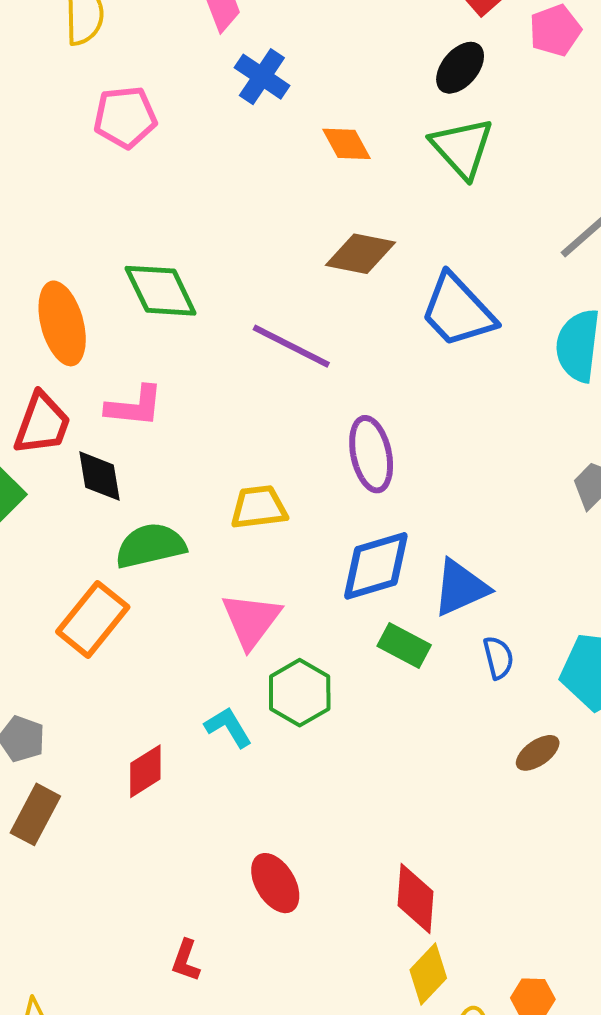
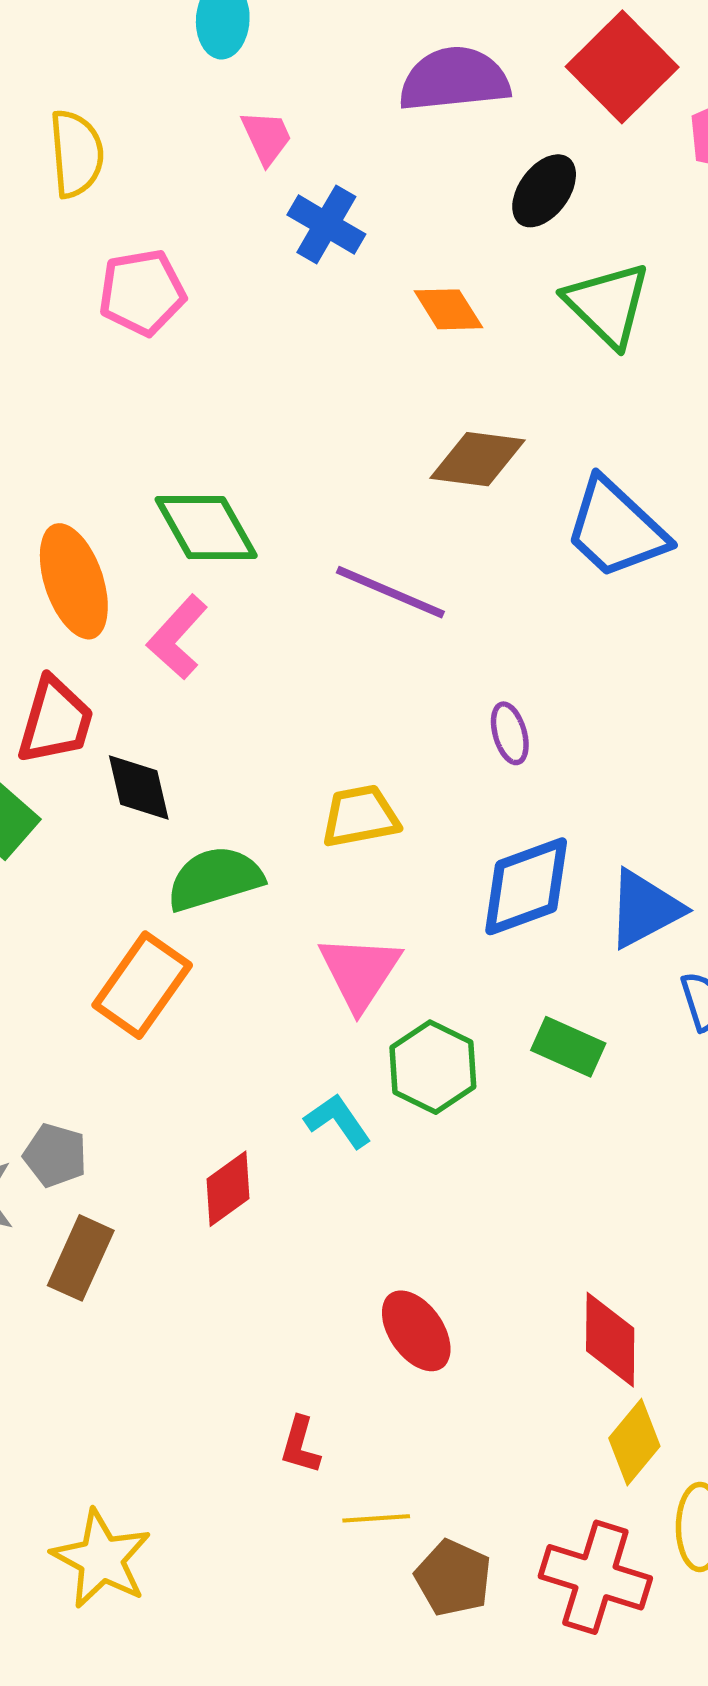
black ellipse: (460, 68) -> (544, 191), moved
pink L-shape: (134, 406) -> (177, 637), moved, turned 130
purple ellipse: (371, 454) -> (510, 733), size x0.6
green rectangle: (404, 646) -> (568, 1047), moved

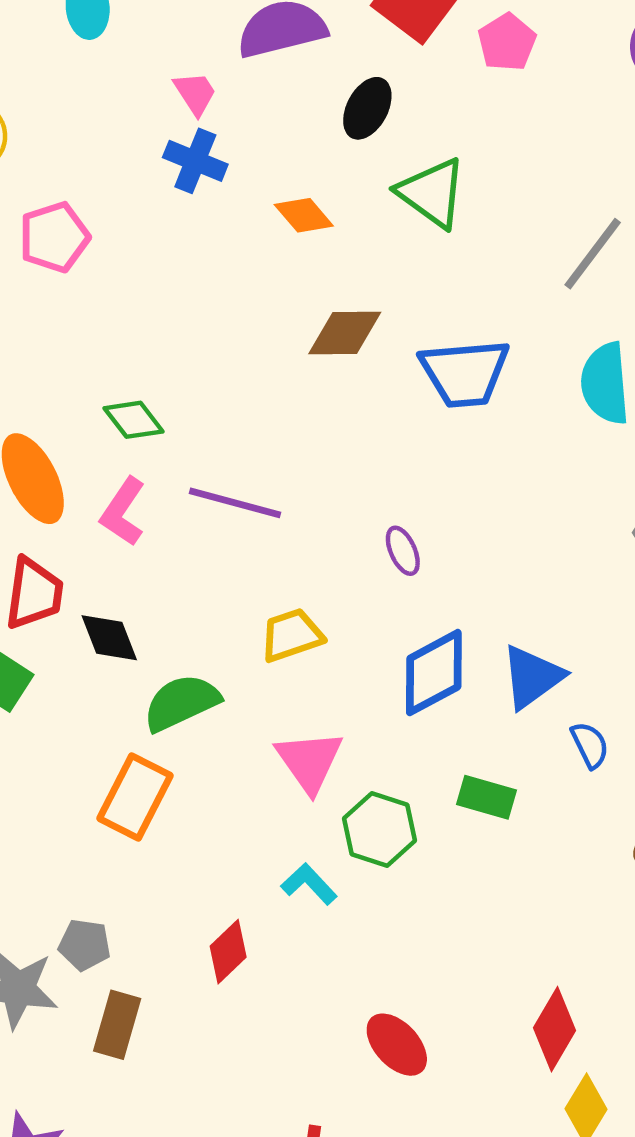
pink trapezoid: (267, 137) -> (195, 93), moved
green diamond: (206, 528) -> (133, 420), size x0.7
blue trapezoid: (616, 529) -> (465, 373), turned -40
purple line: (390, 592) -> (235, 503), moved
red diamond: (610, 1340) -> (555, 1029), turned 38

